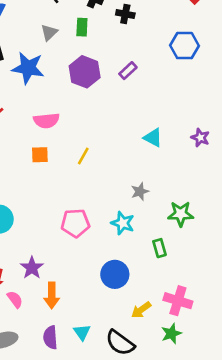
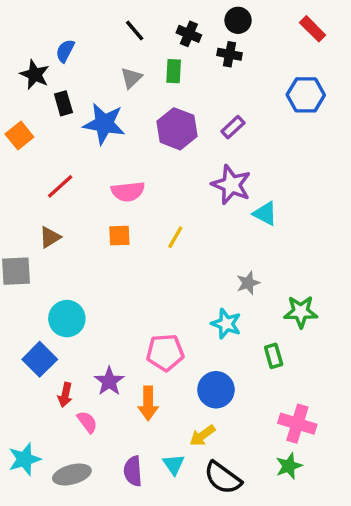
purple star: (200, 138) -> (231, 185), moved, size x1.6
pink pentagon: (75, 223) -> (165, 352), moved
orange arrow: (52, 295) -> (148, 403), moved
yellow arrow: (141, 310) -> (202, 436), moved

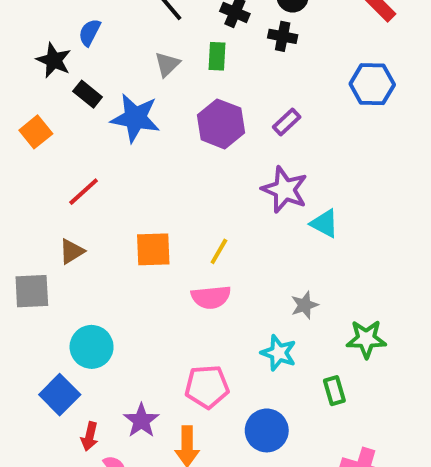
black rectangle: (63, 103) -> (88, 94), turned -35
pink semicircle: (128, 191) -> (211, 297), moved
orange square: (119, 236) -> (153, 249), size x1.4

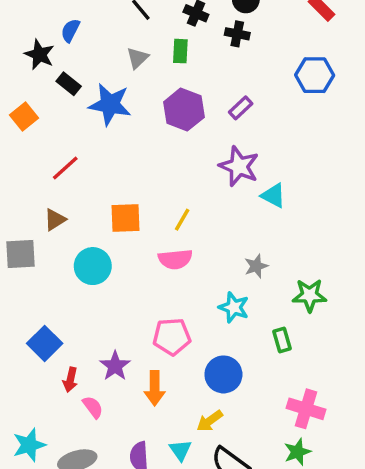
cyan circle: (92, 347) -> (93, 266), moved

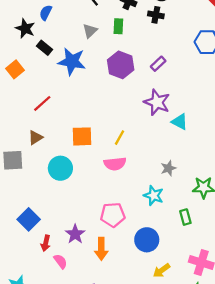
yellow arrow: (210, 421) -> (162, 270), moved

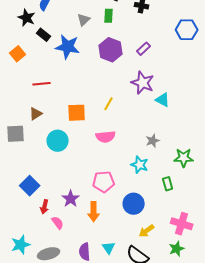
red line: (42, 103) -> (42, 84), turned 36
yellow line: (119, 138) -> (109, 104), moved

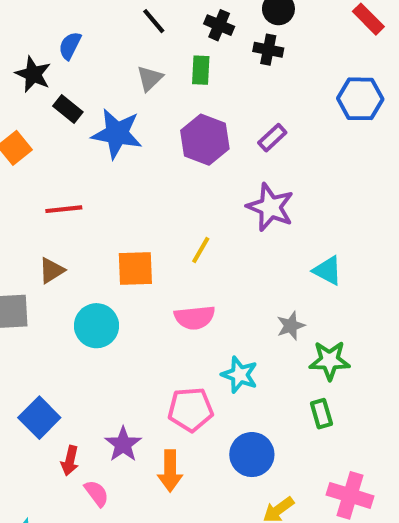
cyan triangle: (163, 100) -> (328, 271), moved
green star: (184, 158) -> (330, 360), moved
cyan star: (140, 165) -> (240, 375), moved

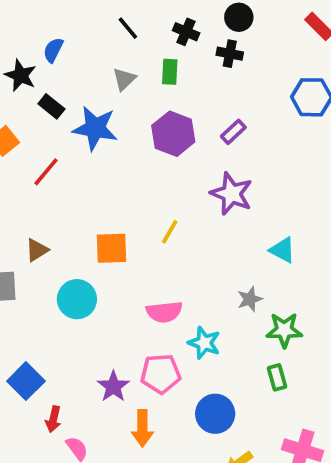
red line: (64, 209) -> (46, 172), moved, turned -44
pink semicircle: (195, 318) -> (164, 312), moved
purple star: (123, 444) -> (113, 386), moved

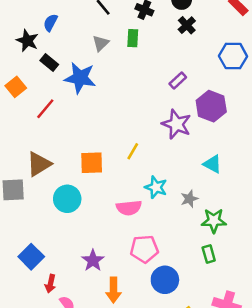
black cross: (230, 54) -> (187, 25), moved, turned 36
purple hexagon: (173, 134) -> (211, 106), moved
brown triangle: (37, 250) -> (39, 164), size x1.5
cyan star: (204, 343) -> (156, 187), moved
pink pentagon: (161, 374) -> (144, 249), moved

